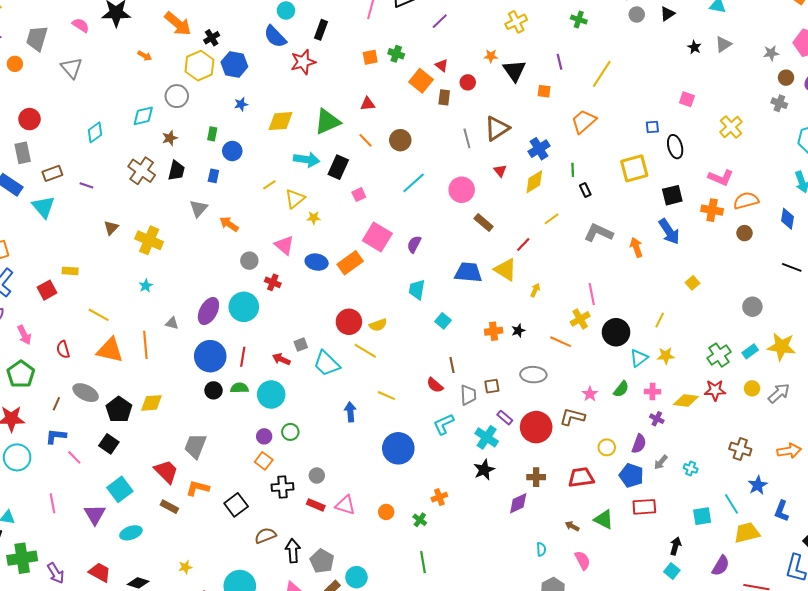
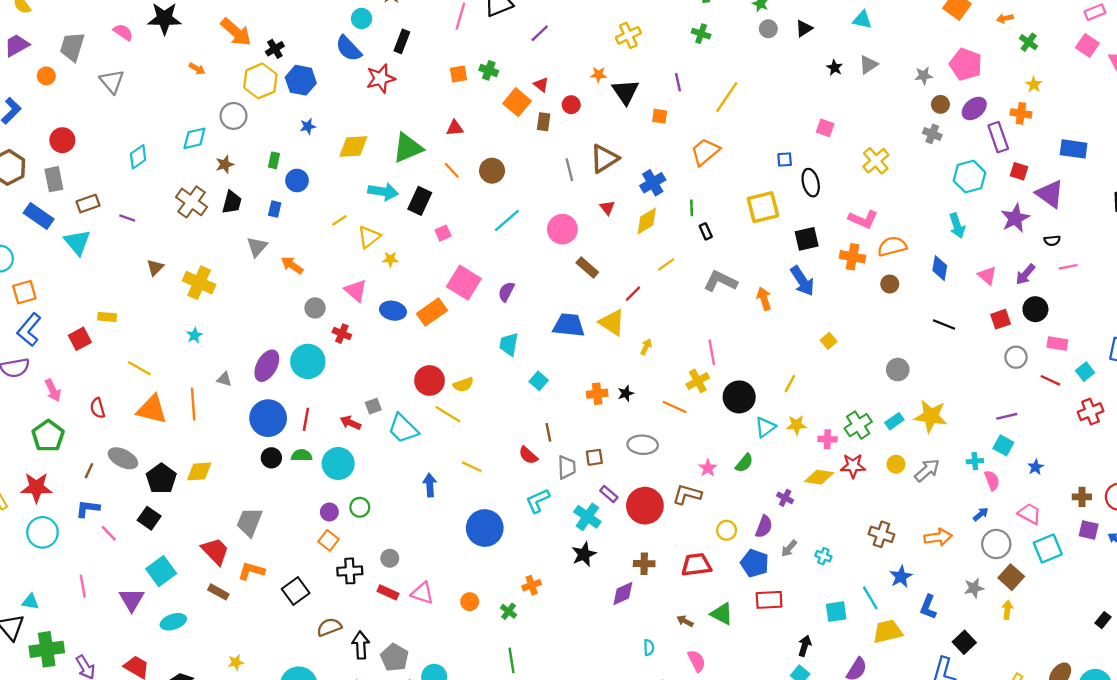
pink cross: (653, 392) -> (827, 439), moved

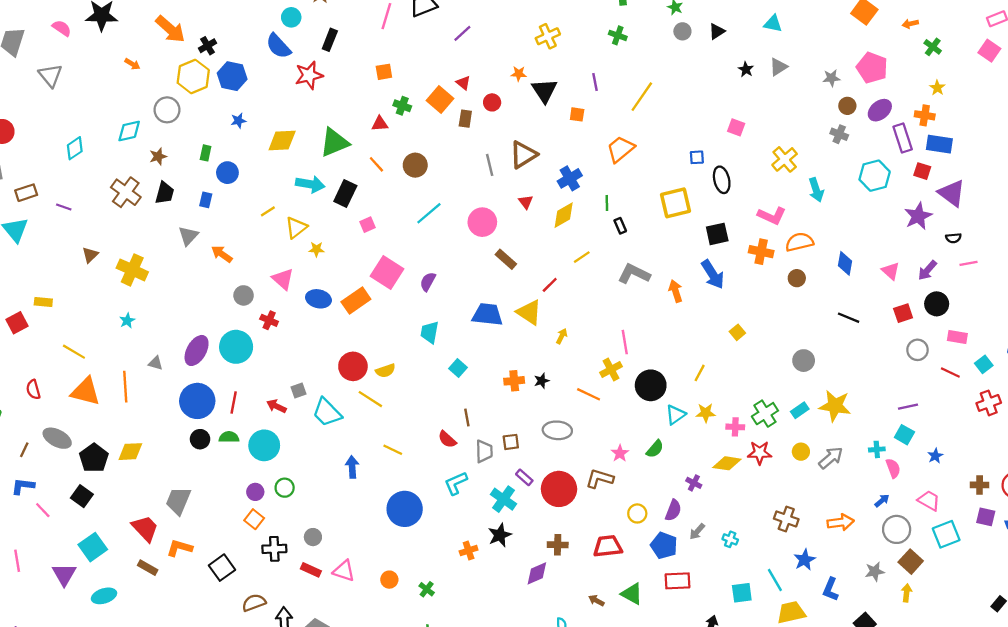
green cross: (489, 70) -> (402, 106), moved
blue rectangle: (1074, 149) -> (939, 144), moved
cyan arrow: (957, 226) -> (816, 190), moved
orange cross: (532, 585) -> (469, 550), moved

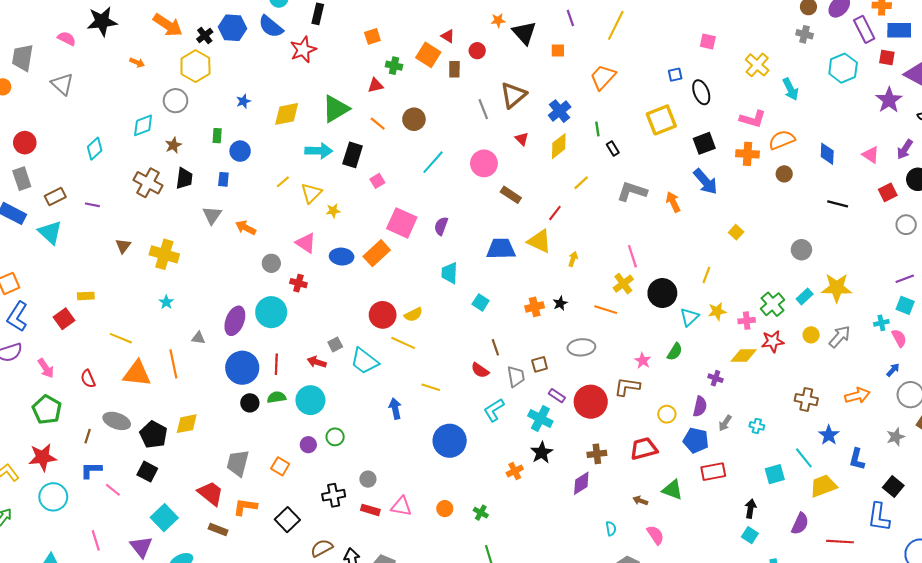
blue hexagon: (232, 76) -> (232, 28), moved
orange square: (254, 519) -> (280, 466), moved

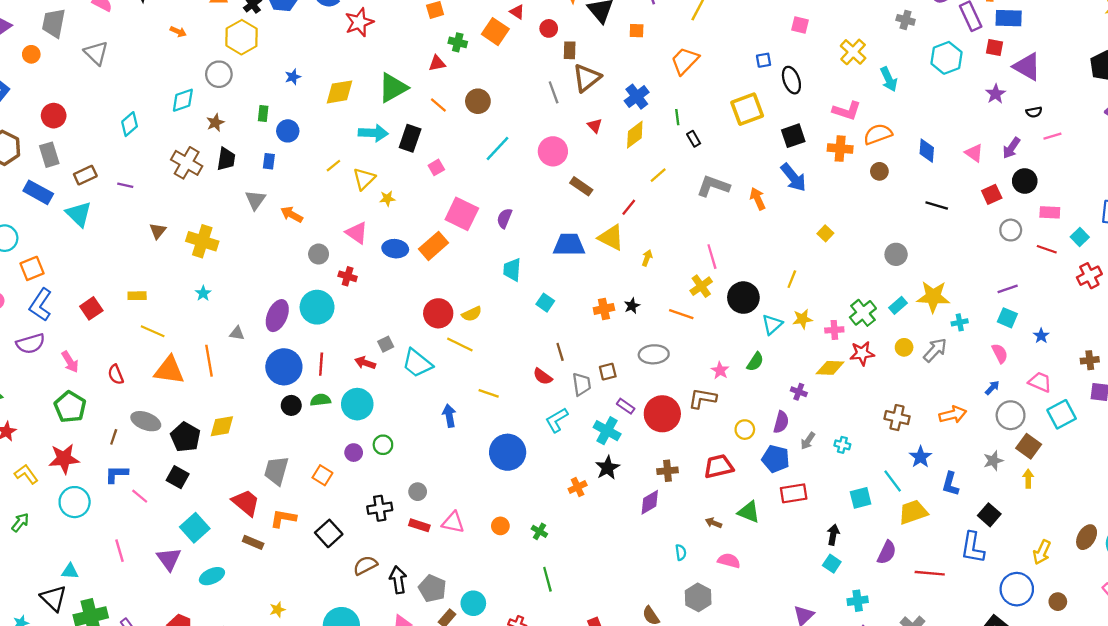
brown rectangle: (454, 69) -> (570, 50), moved
purple star: (889, 100) -> (996, 94), size x0.7
yellow rectangle: (86, 296) -> (137, 296), moved
cyan cross: (881, 323) -> (960, 322), moved
pink semicircle: (655, 535) -> (729, 561), turned -42

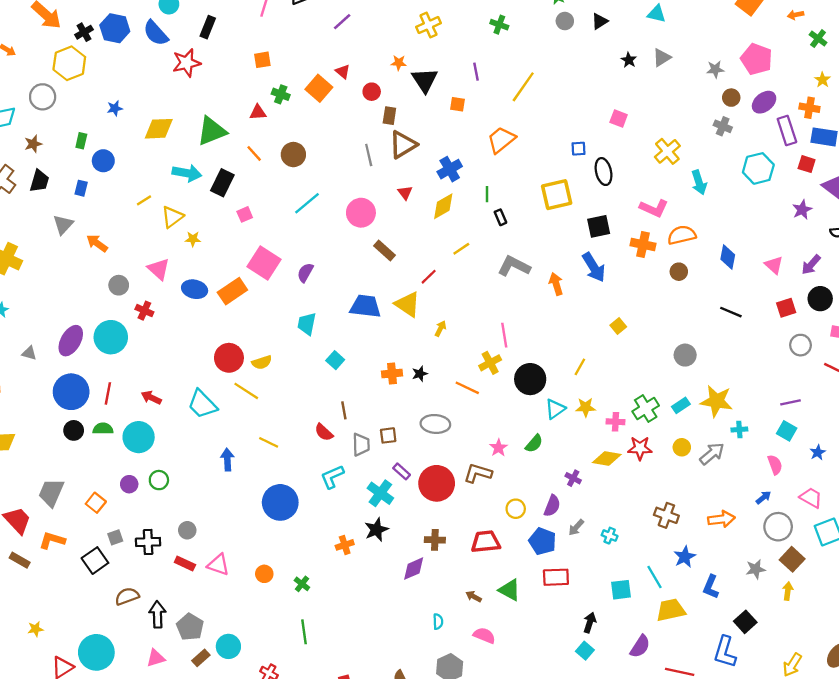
gray square: (386, 344) -> (115, 537), moved

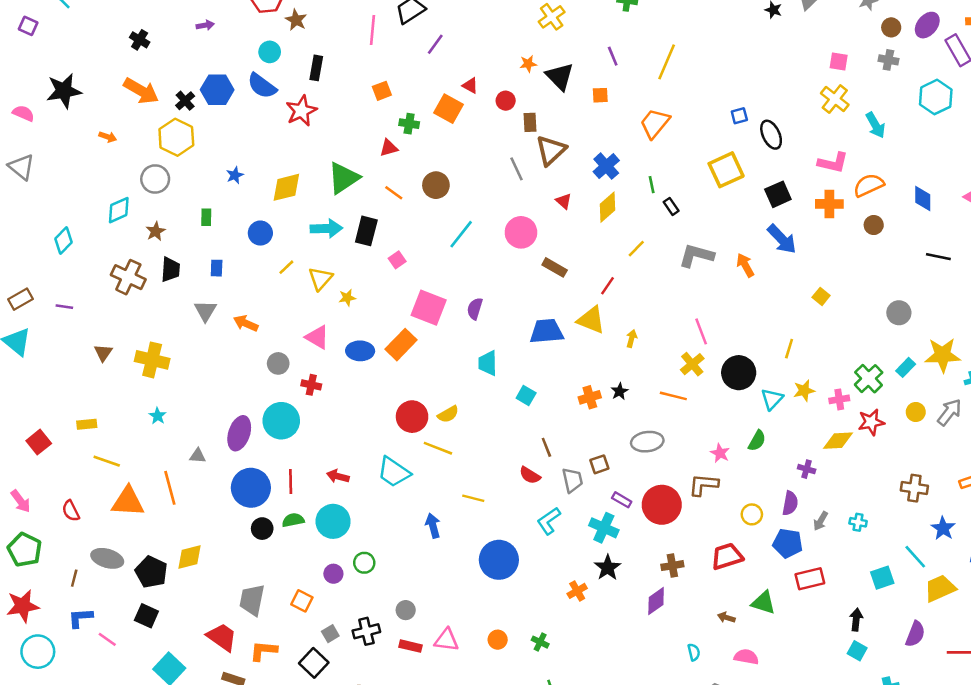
purple line: (342, 22) -> (435, 44), moved
pink square: (619, 119) -> (839, 61), moved
blue circle: (103, 161) -> (260, 233), moved

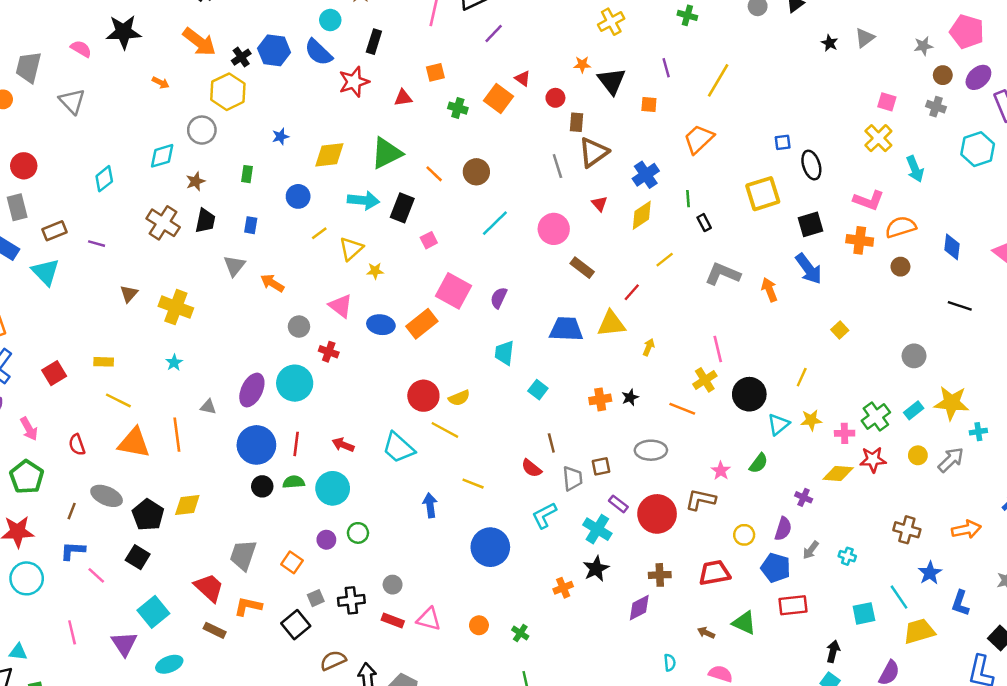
red triangle: (389, 148) -> (403, 98), moved
yellow triangle: (591, 320) -> (611, 324), turned -36

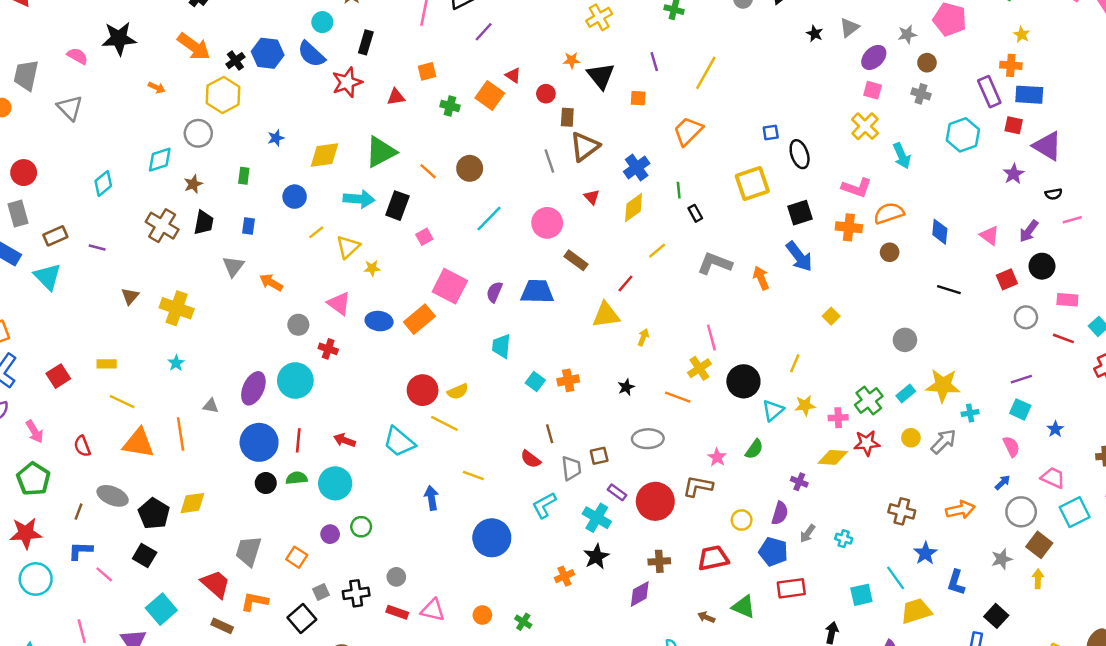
purple ellipse: (978, 77) -> (874, 57), moved
blue trapezoid: (566, 329) -> (537, 292), moved
orange cross: (600, 399) -> (568, 380), moved

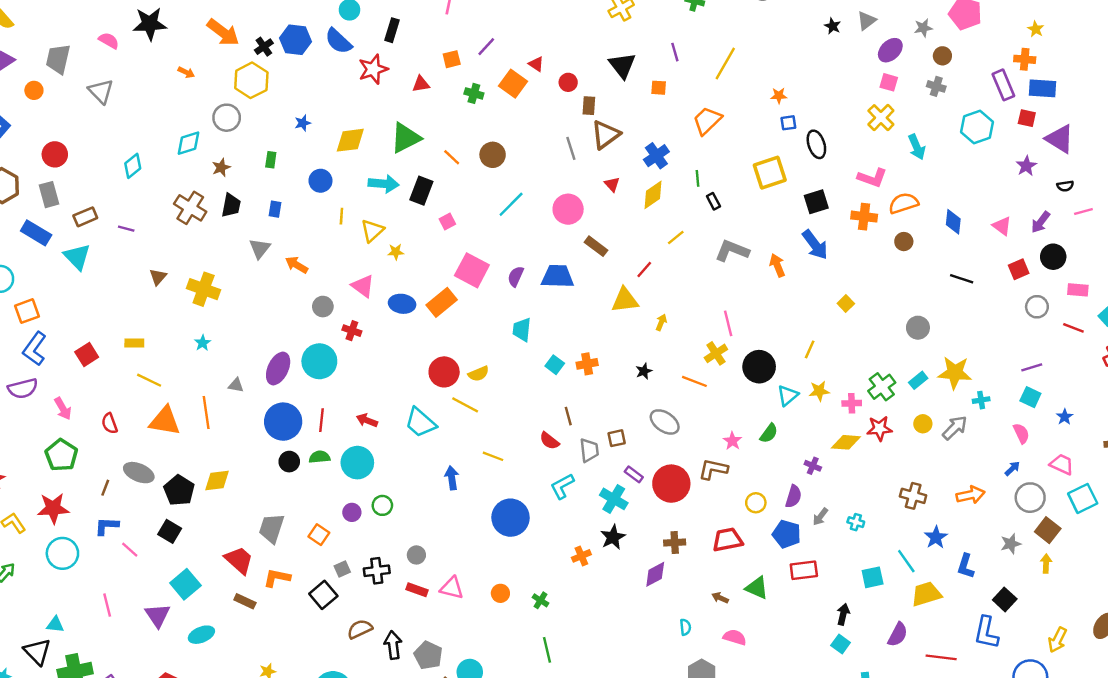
purple line: (484, 32) -> (486, 47), moved
orange star: (572, 60) -> (779, 96), moved
yellow line: (316, 232) -> (341, 216), turned -49
gray ellipse: (648, 439) -> (665, 422), turned 36

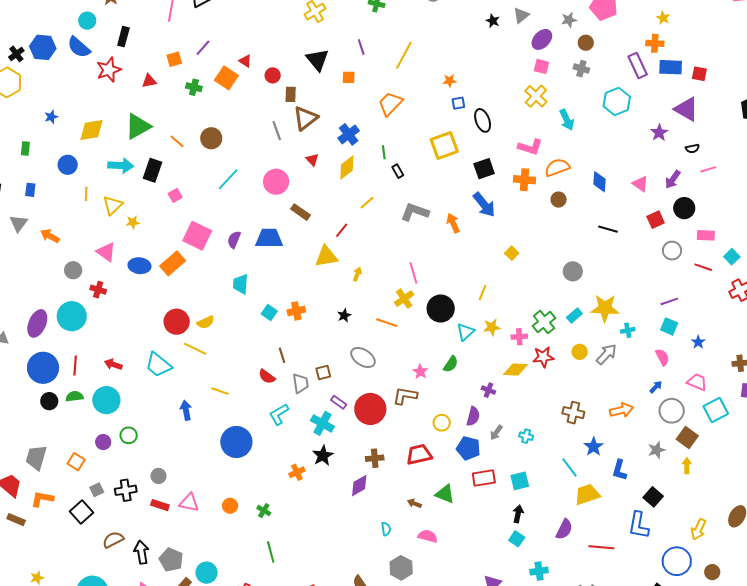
red square: (1027, 118) -> (699, 74), moved
cyan square: (873, 577) -> (520, 481), moved

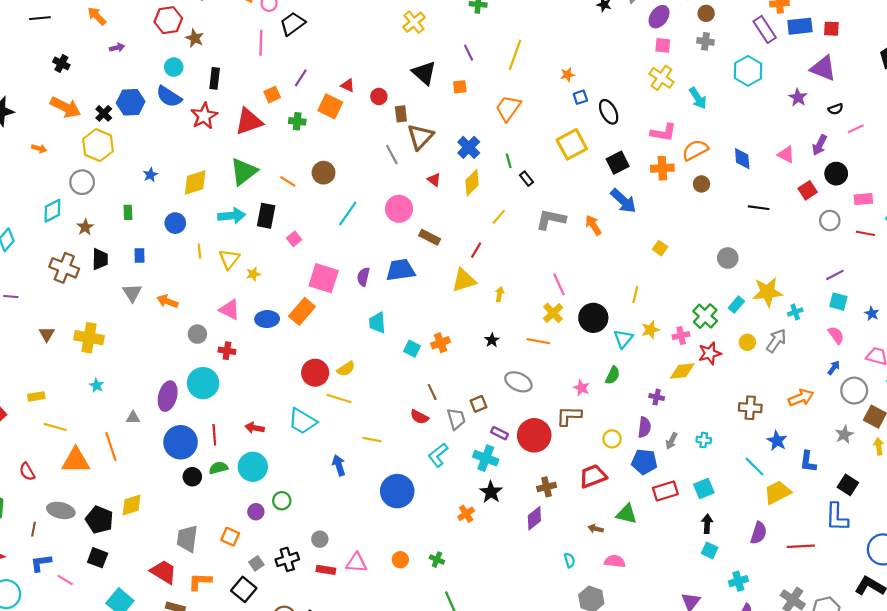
red triangle: (149, 81) -> (249, 121), size x1.8

